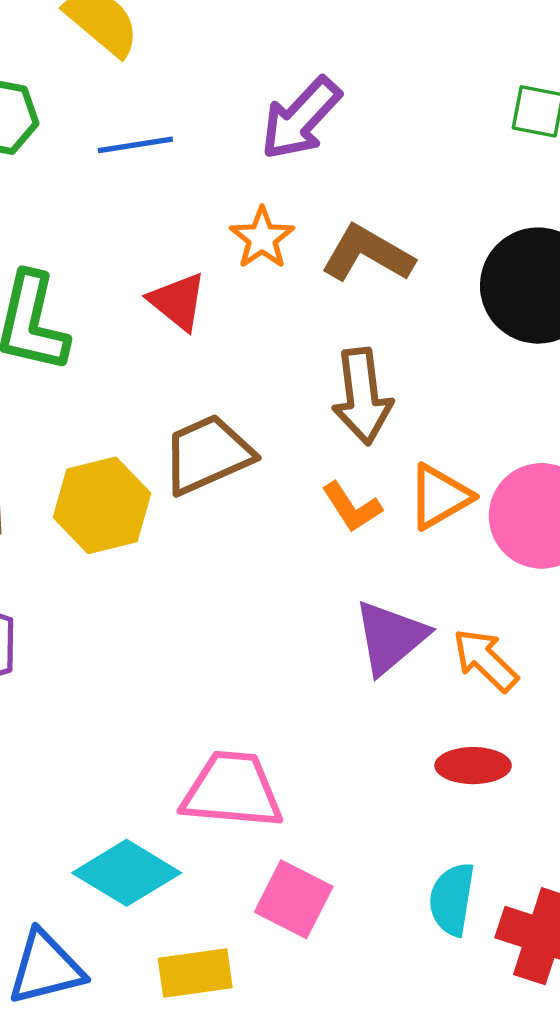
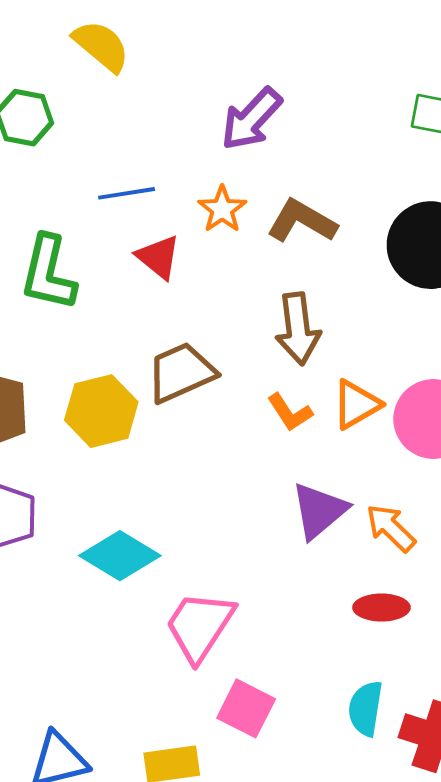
blue line: (135, 145) -> (127, 193), moved
pink trapezoid: (232, 790) -> (200, 626), turned -62
cyan diamond: (127, 873) -> (120, 556), moved

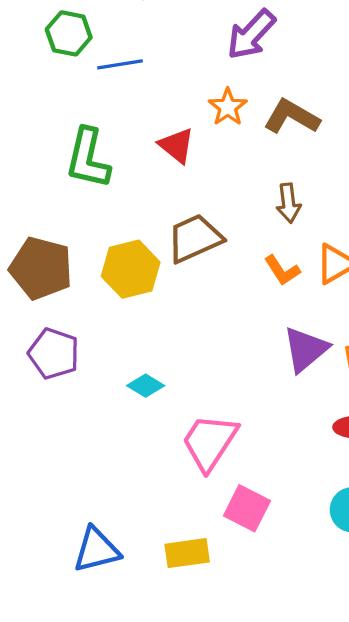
blue line: (127, 193) -> (120, 64), moved
brown arrow: (298, 329) -> (289, 203), size x0.7
cyan diamond: (120, 556) -> (146, 386), size x0.6

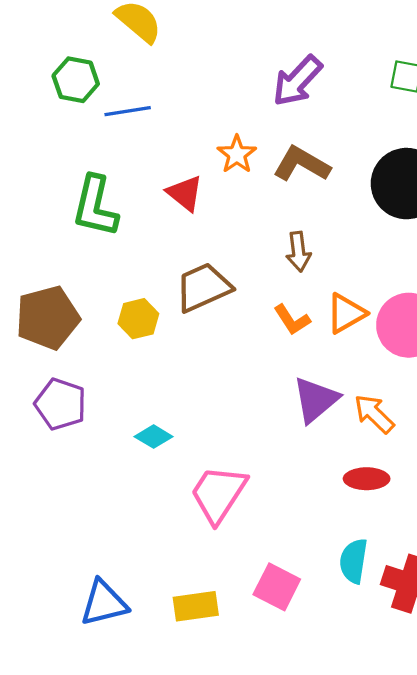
purple arrow: (251, 34) -> (297, 81), moved
brown pentagon: (41, 268) -> (48, 318), turned -30
yellow hexagon: (131, 269) -> (138, 319), size x0.7
pink square: (247, 508) -> (277, 587), moved

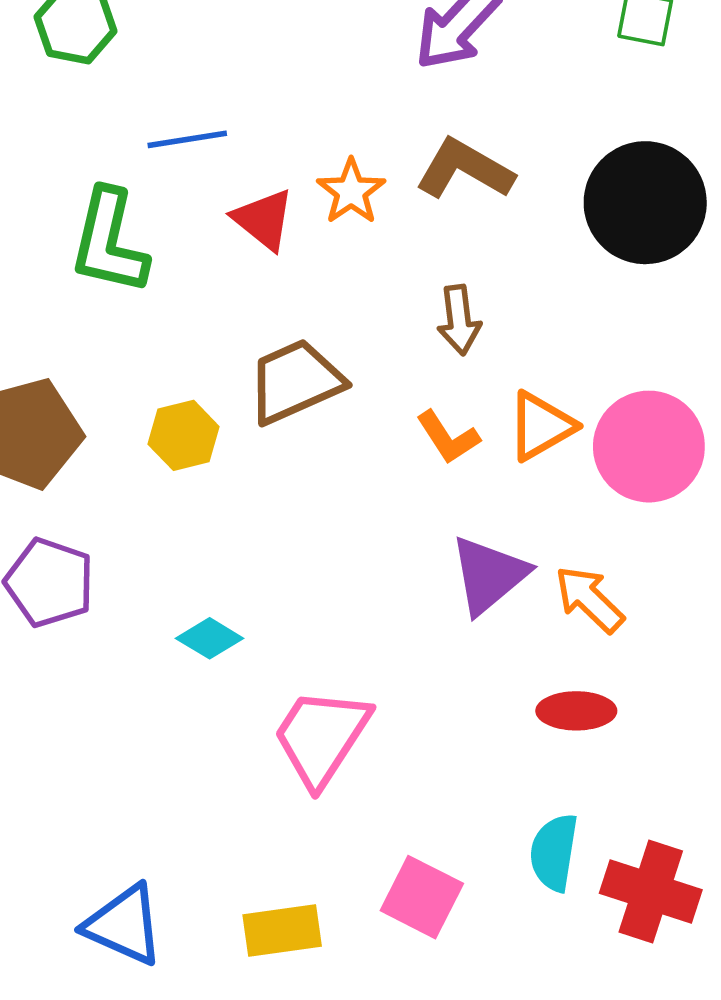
blue line: (128, 111) -> (187, 139), moved
orange star: (237, 154) -> (351, 192), moved
blue triangle: (104, 603) -> (124, 925), turned 38

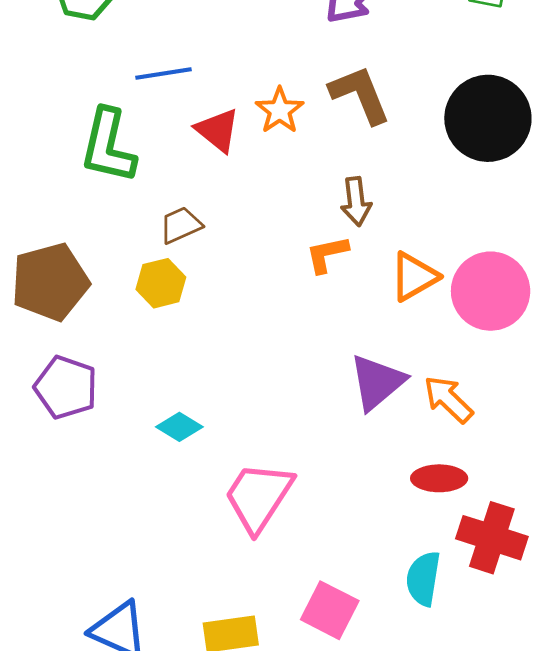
brown L-shape: (465, 169) -> (360, 95), turned 38
brown trapezoid: (295, 381) -> (181, 225), moved, size x0.6
orange L-shape: (448, 437) -> (327, 254), moved, turned 111
red cross: (651, 891) -> (492, 538), moved

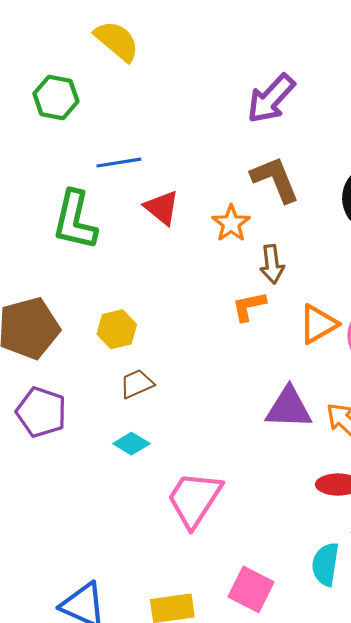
orange star: (280, 110) -> (231, 223), moved
brown trapezoid: (181, 225) -> (137, 384), moved
purple triangle: (377, 382) -> (289, 408), turned 42

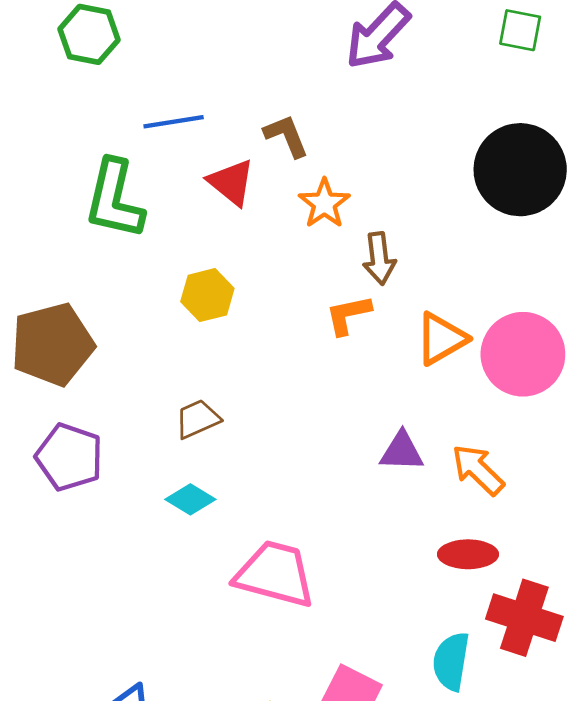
brown L-shape: (275, 179) -> (286, 136), moved, size x0.7
yellow hexagon: (117, 329) -> (207, 295), moved
purple triangle: (289, 408) -> (402, 451), size x0.7
pink trapezoid: (194, 499) -> (275, 574), turned 72

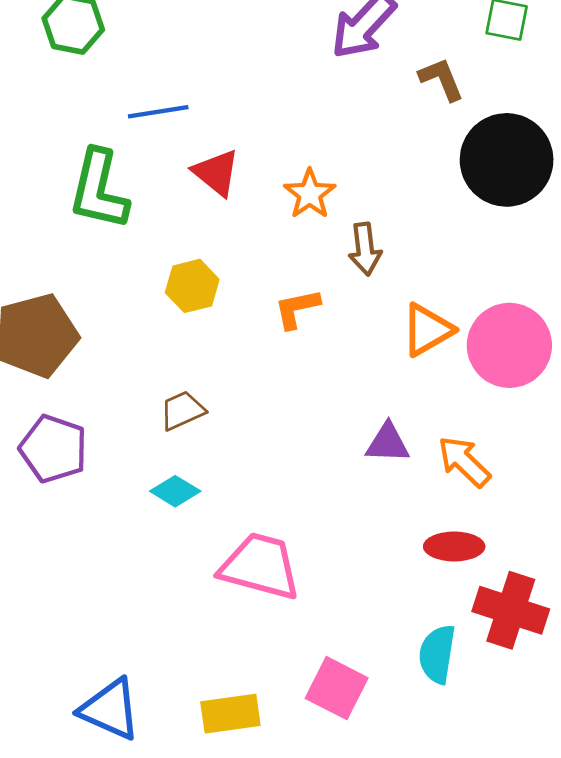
brown L-shape: (286, 136) -> (441, 79), moved
orange L-shape: (348, 315) -> (297, 309), moved

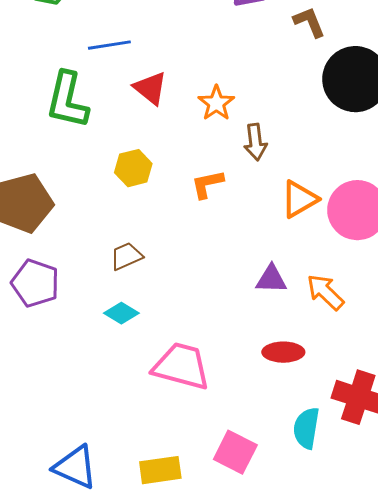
red ellipse: (454, 546) -> (283, 352), moved

